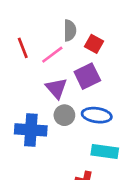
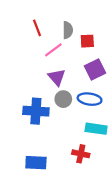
red square: (94, 44) -> (87, 41), turned -32
red line: (23, 48) -> (37, 28), moved
purple square: (87, 76) -> (95, 70), moved

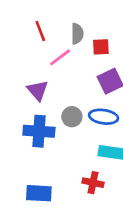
purple triangle: (57, 77) -> (38, 90), moved

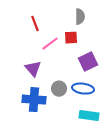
gray semicircle: (77, 34) -> (80, 17), moved
red square: (101, 47) -> (71, 38), moved

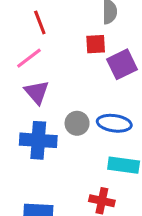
pink line: (50, 44) -> (29, 58), moved
purple square: (88, 62) -> (122, 64), moved

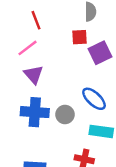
gray circle: (77, 123) -> (65, 114), moved
blue ellipse: (114, 123) -> (94, 99), turned 35

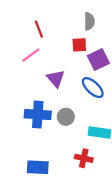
purple triangle: (34, 75) -> (56, 79), moved
blue ellipse: (94, 99) -> (93, 88), moved

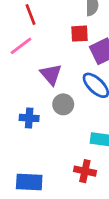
blue cross: (38, 115) -> (29, 118), size x0.6
gray circle: (66, 117) -> (63, 104), moved

